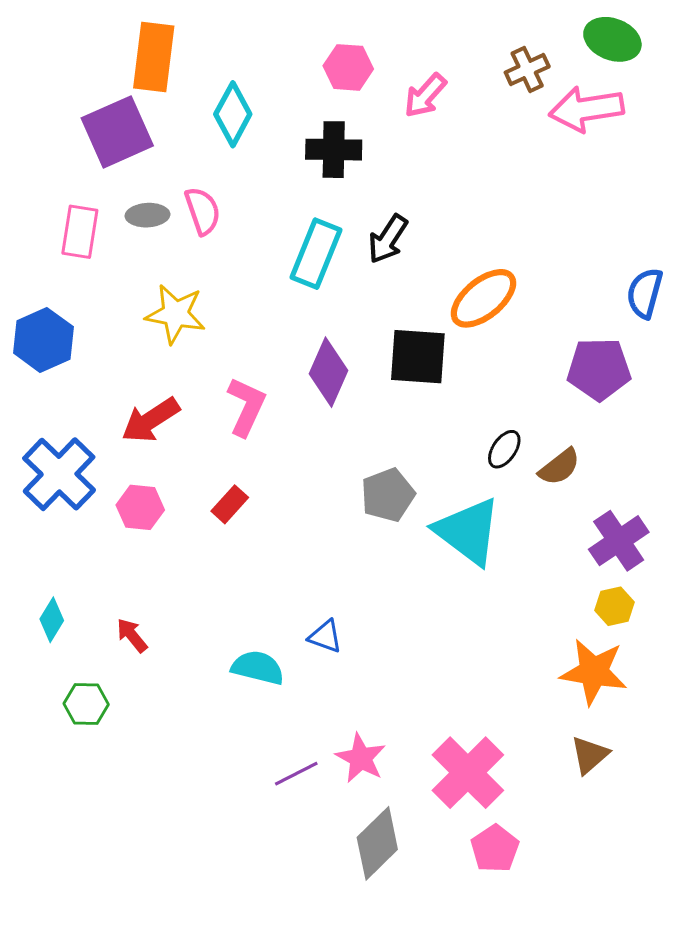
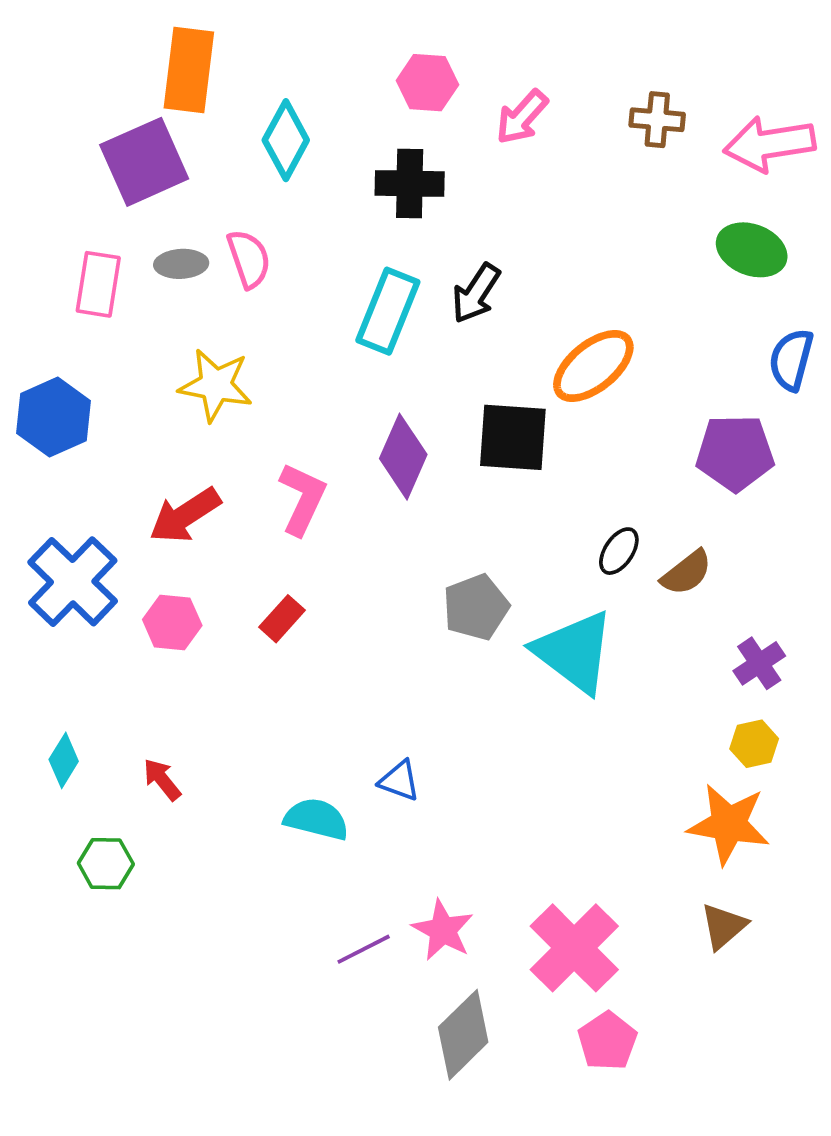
green ellipse: (612, 39) -> (752, 250), moved
brown cross: (527, 70) -> (657, 120), moved, turned 30
pink arrow: (586, 109) -> (769, 144), moved
purple cross: (619, 541) -> (759, 663), size x0.7

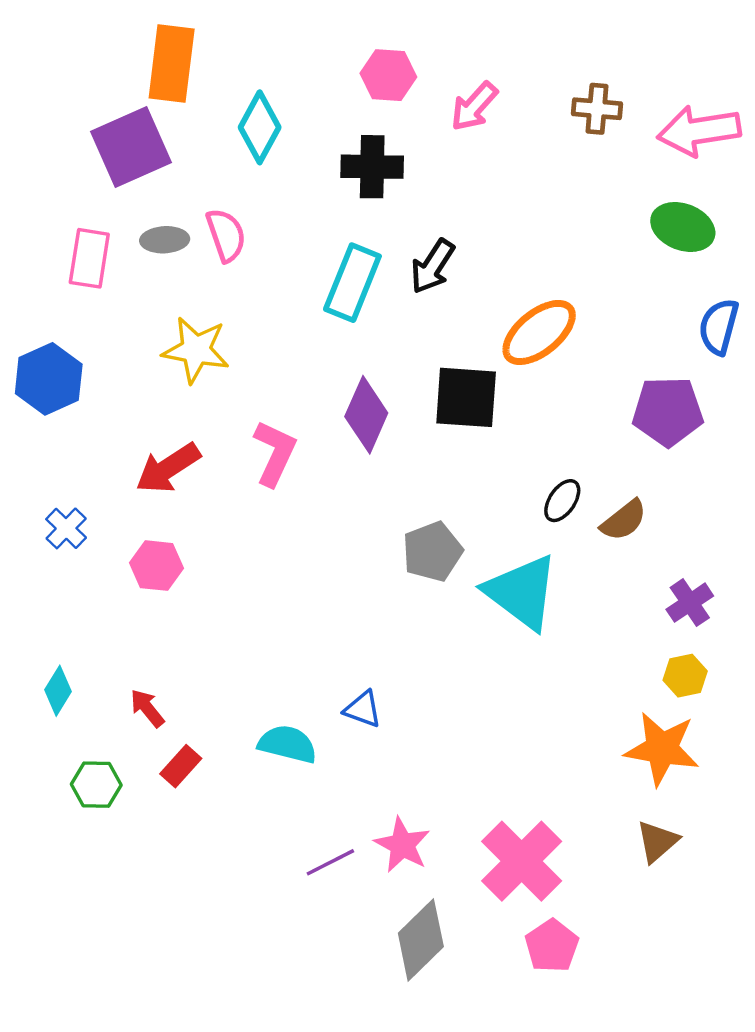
blue cross: (73, 582) -> (66, 528), size x0.5
red rectangle: (282, 619) -> (181, 766), moved

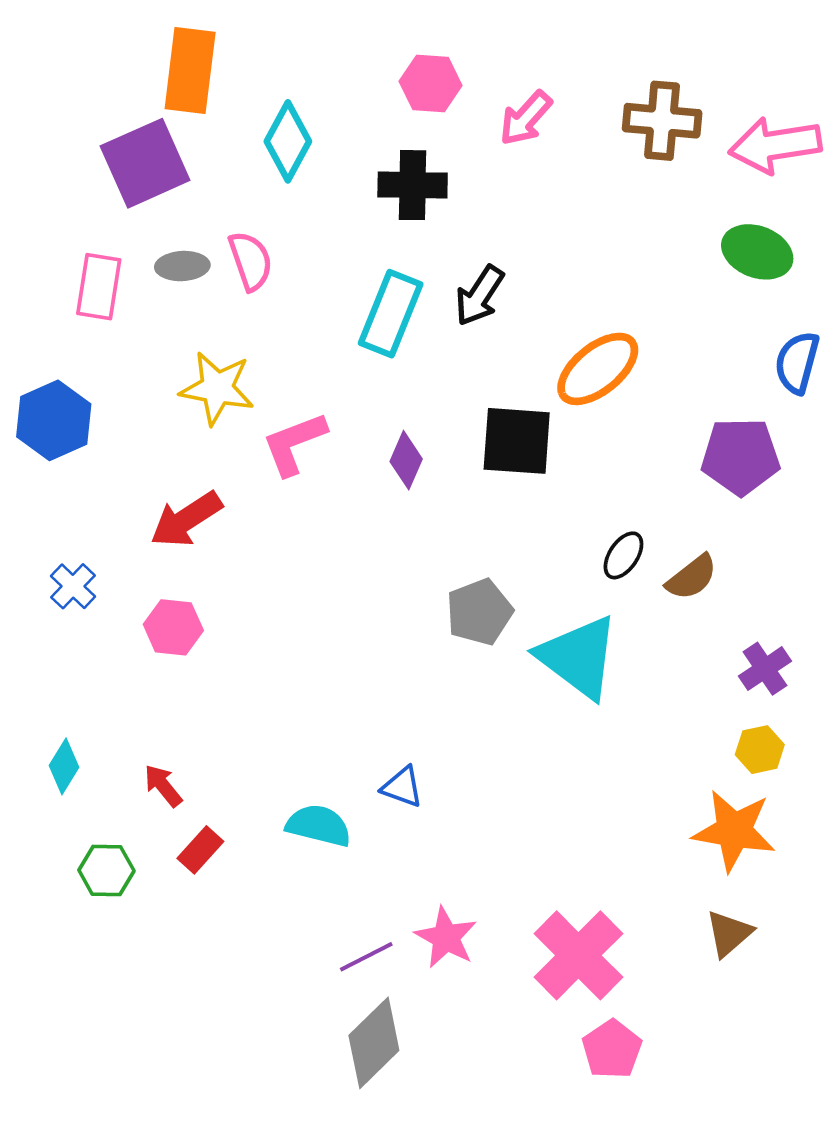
brown cross: (597, 109) -> (662, 121), size x1.4
purple diamond: (366, 415) -> (406, 460), size x0.7
pink L-shape: (275, 453) -> (294, 444), moved, turned -136
gray diamond: (421, 940) -> (374, 1043), moved

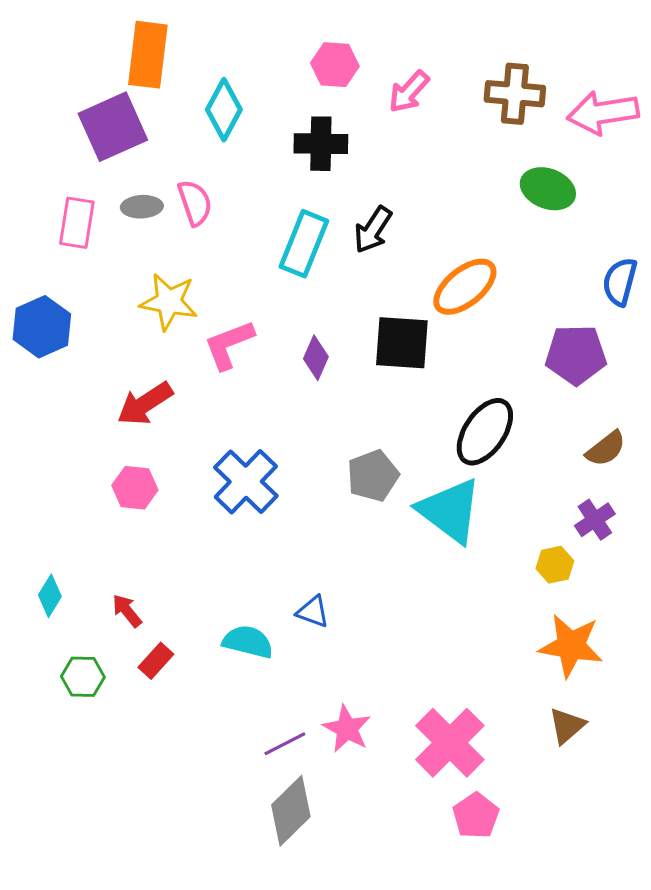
green ellipse: (757, 252) -> (548, 189), moved
black ellipse: (623, 555) -> (485, 432), size x1.8
brown semicircle: (692, 577) -> (606, 449), moved
blue cross: (73, 586) -> (246, 482), moved, size x1.8
yellow hexagon: (760, 750) -> (555, 565), moved

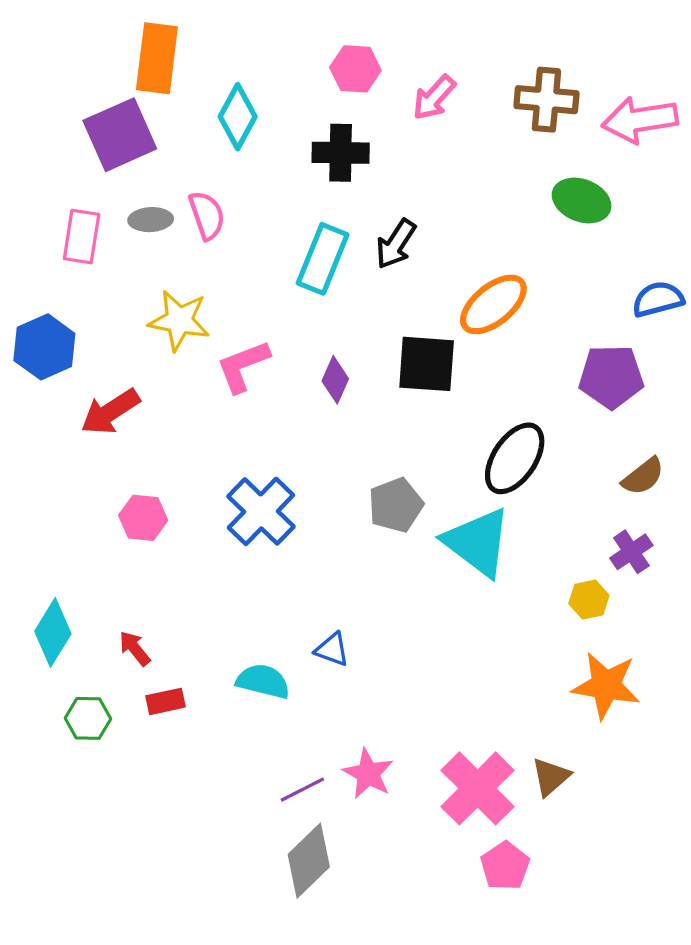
blue semicircle: (620, 282) -> (658, 299), turned 60
red arrow: (145, 404) -> (110, 412), moved
cyan diamond: (50, 596) -> (53, 632), size x1.5
red rectangle: (156, 661) -> (165, 701), turned 36
brown triangle: (567, 726) -> (551, 777), moved

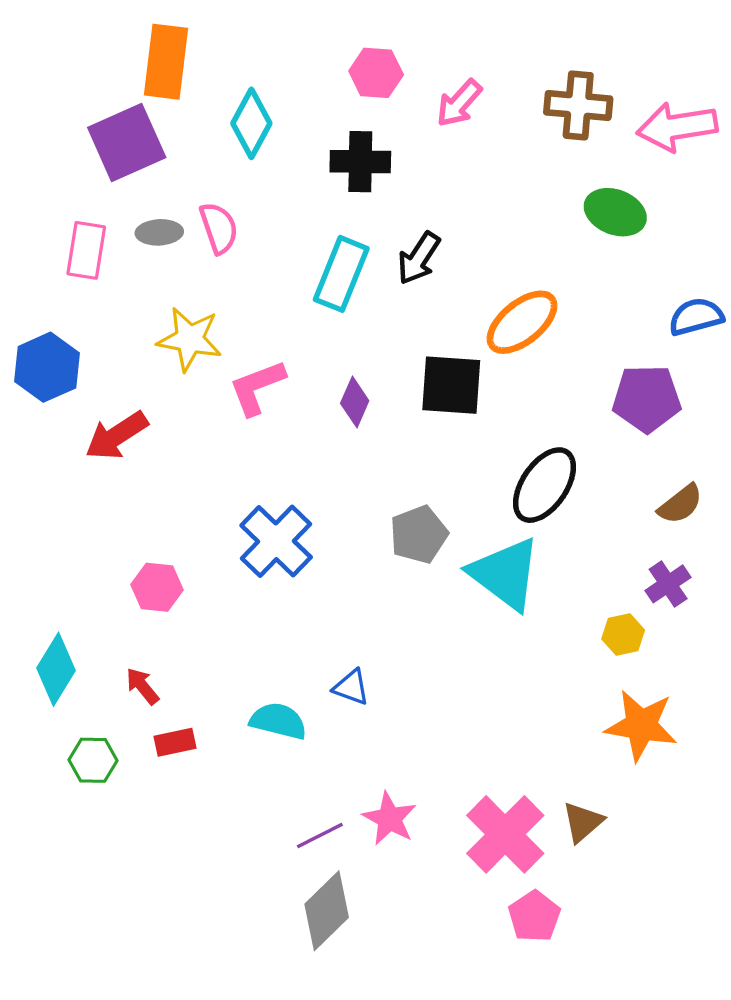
pink hexagon: (143, 518) -> (157, 587), moved

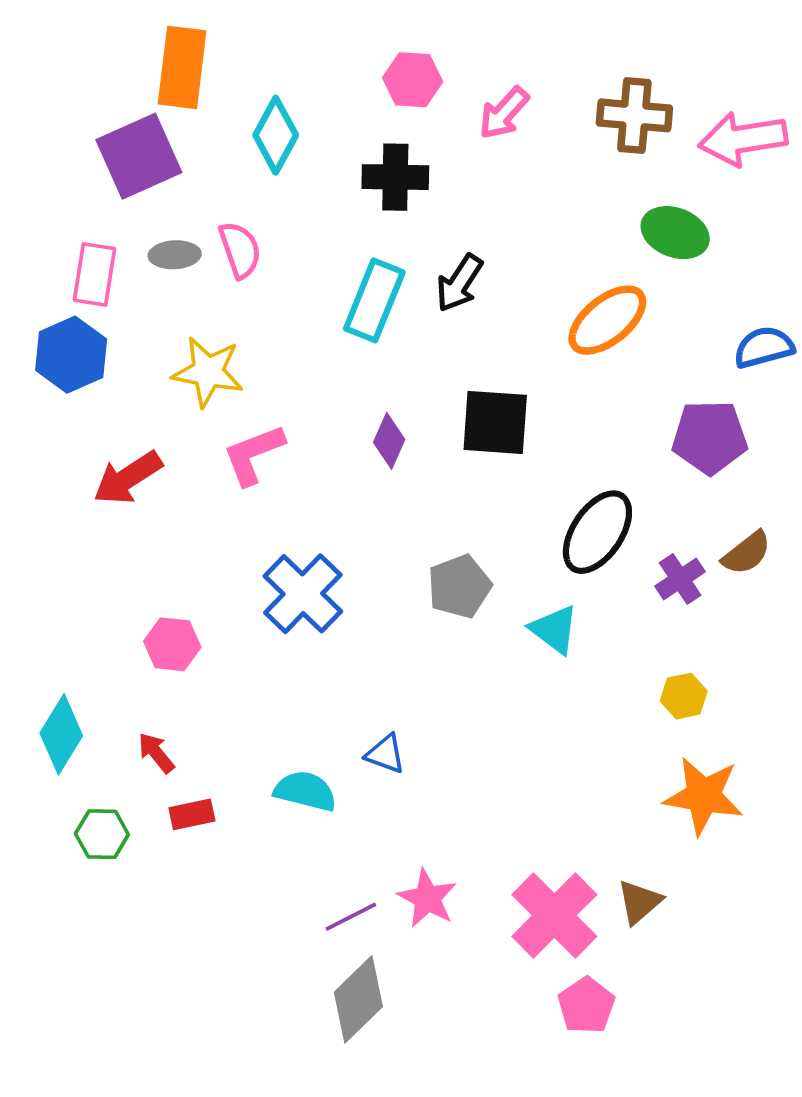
orange ellipse: (522, 322) -> (607, 320), moved
blue hexagon: (47, 367) -> (71, 355), moved
pink L-shape: (257, 387) -> (254, 454), moved
cyan triangle: (505, 574) -> (554, 630), size x0.6
purple cross: (668, 584) -> (680, 579), moved

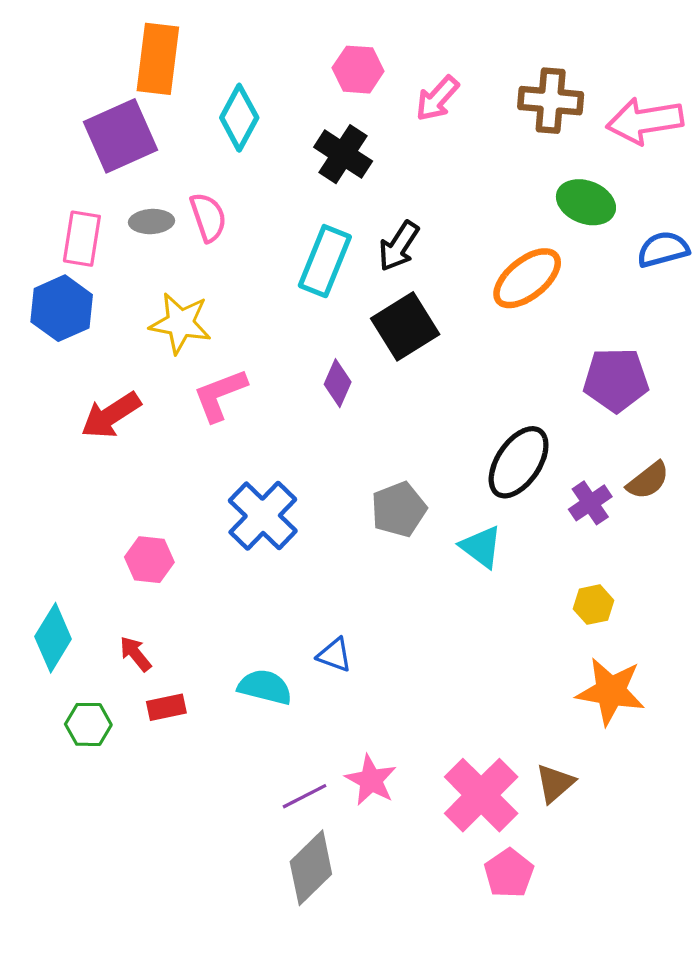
black cross: (395, 177) -> (343, 154), turned 32
blue semicircle: (764, 347) -> (663, 249), moved
black square: (495, 422) -> (405, 326), moved, turned -36

